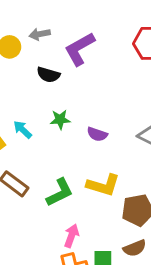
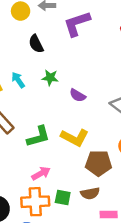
black semicircle: (48, 75) -> (36, 44), moved, turned 36
pink arrow: (72, 236) -> (41, 173), turned 30

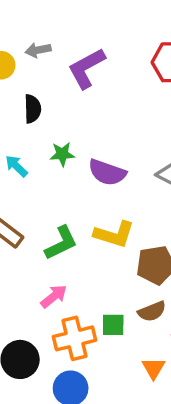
black semicircle: (36, 44) -> (33, 109), turned -144
purple semicircle: (78, 95) -> (107, 172), size x1.5
pink arrow: (41, 173) -> (54, 296), moved

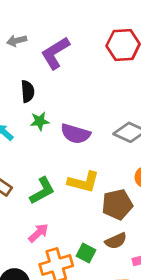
black semicircle: (33, 109) -> (28, 91), moved
green square: (113, 325) -> (86, 253), turned 30

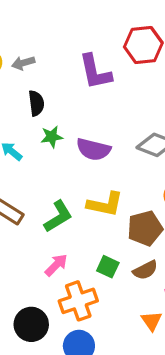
gray arrow: (17, 41) -> (23, 63), moved
purple L-shape: (55, 53) -> (95, 72), moved, turned -68
green square: (86, 253) -> (108, 267), moved

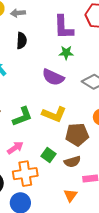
green star: (52, 137) -> (66, 53), moved

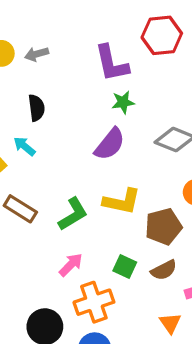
black semicircle: (22, 41) -> (36, 108), moved
purple semicircle: (53, 77) -> (110, 144), turned -65

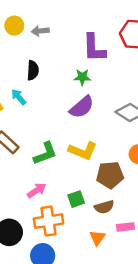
green star: (123, 102) -> (82, 77), moved
green square: (125, 267) -> (76, 199), turned 35
orange triangle: (170, 323) -> (97, 238), moved

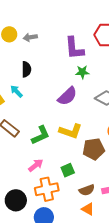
green star: (82, 77) -> (82, 72), moved
brown semicircle: (104, 207) -> (87, 190), moved
orange triangle: (97, 238) -> (88, 209), moved, turned -32

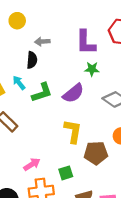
gray arrow: (30, 37) -> (42, 42), moved
yellow L-shape: (71, 131) -> (73, 131), turned -105
green L-shape: (41, 135) -> (42, 93), moved

